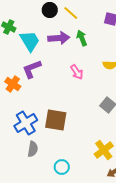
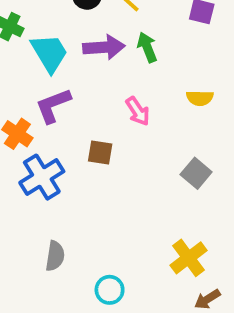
brown square: (56, 120) -> (100, 153), moved, size x0.6
blue cross: (26, 123) -> (42, 177), moved

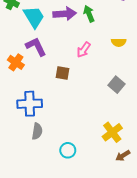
purple L-shape: (53, 106) -> (36, 47), turned 85
pink arrow: (138, 111) -> (84, 50), turned 70
blue cross: (42, 177) -> (30, 104), moved, turned 30

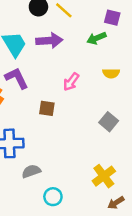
green arrow: (89, 14) -> (97, 38), moved, turned -91
gray semicircle: (37, 131) -> (31, 171), moved, turned -119

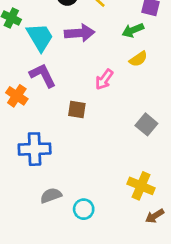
yellow semicircle: (111, 73) -> (138, 59), moved, turned -35
gray semicircle: (31, 171) -> (51, 195), moved
yellow cross: (104, 176) -> (141, 186), turned -30

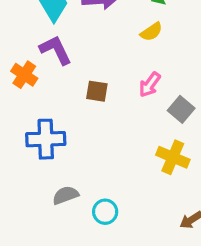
yellow semicircle: (138, 59) -> (151, 32), moved
pink arrow: (104, 79) -> (150, 85), moved
yellow cross: (141, 186) -> (173, 157), moved

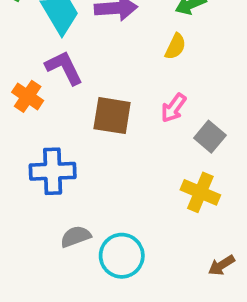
yellow semicircle: (151, 32) -> (175, 46), turned -30
brown square: (97, 91) -> (112, 116), size x1.5
cyan circle: (105, 212) -> (122, 256), size x1.5

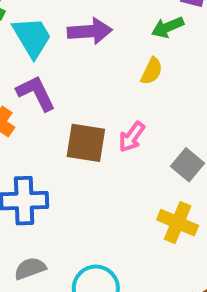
pink arrow: (173, 108) -> (132, 137), moved
gray semicircle: (76, 237) -> (30, 268), moved

